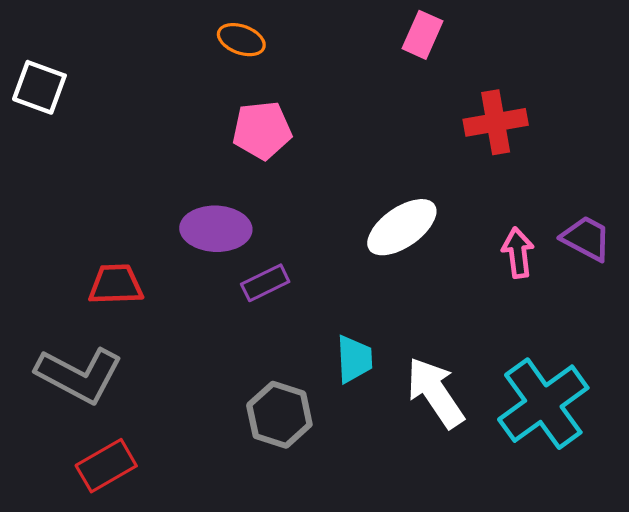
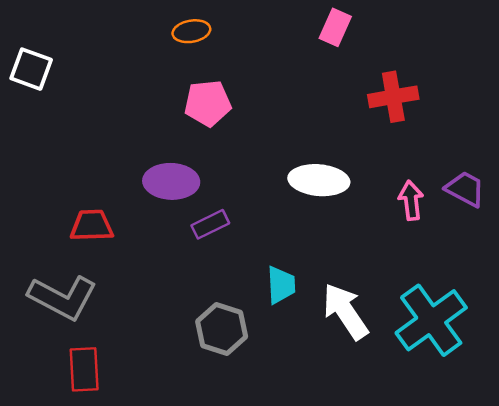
orange ellipse: (241, 40) -> (191, 31), turned -30
white ellipse: (402, 227) -> (319, 180), turned 40
red rectangle: (106, 466) -> (84, 369), turned -63

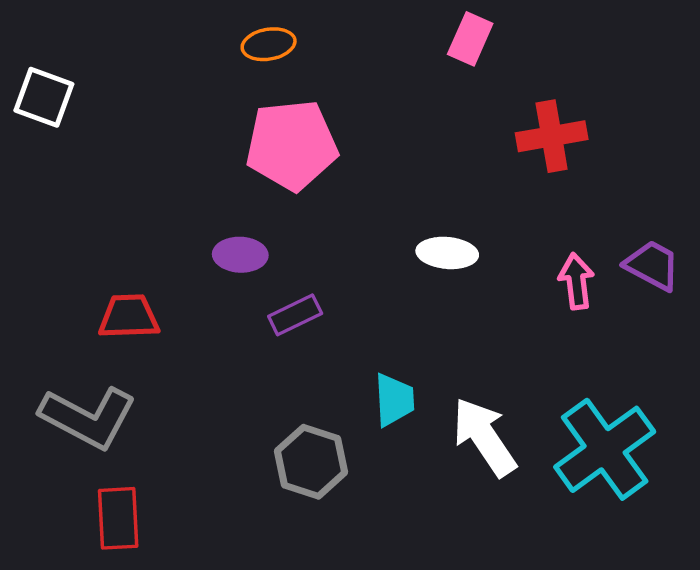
pink pentagon: (208, 103) -> (292, 145), size x1.4
white ellipse: (319, 180) -> (447, 253), size x0.7
purple ellipse: (171, 181) -> (240, 255), size x0.7

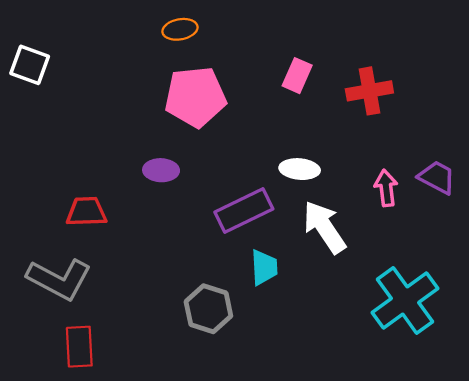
pink rectangle: (470, 39) -> (297, 76), moved
purple rectangle: (295, 315) -> (244, 210), moved, size x1.6
white arrow: (484, 437) -> (324, 227), moved

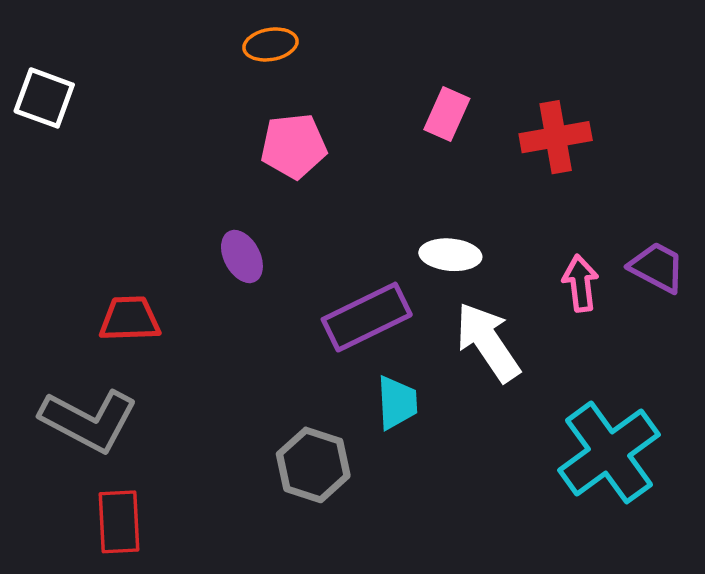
pink pentagon: (195, 97) -> (294, 146), size x0.7
purple ellipse: (161, 170) -> (242, 256), turned 60

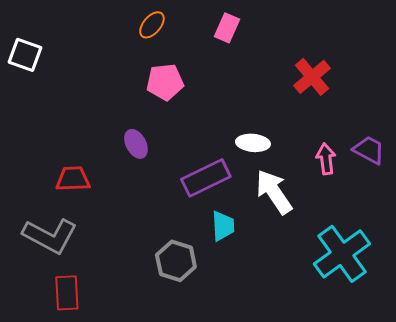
orange ellipse: (270, 44) -> (152, 25), turned -40
pink rectangle: (447, 114) -> (227, 28), moved
red cross: (556, 137) -> (312, 77), turned -30

